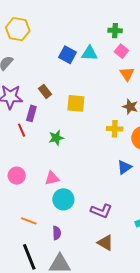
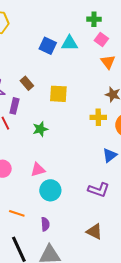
purple L-shape: (101, 211) -> (99, 190), moved

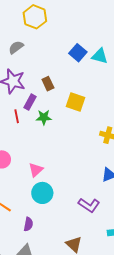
green star: (40, 129) -> (44, 117), moved
pink triangle: (38, 170) -> (36, 170), turned -42

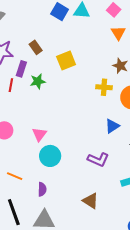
yellow square: (75, 102) -> (66, 60), turned -30
red line: (17, 116) -> (11, 85), turned 32

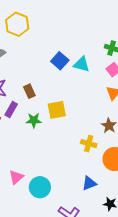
green star: (38, 81) -> (34, 120), moved
cyan circle: (50, 156) -> (40, 187), moved

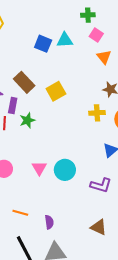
brown rectangle: (29, 91) -> (24, 82), size x1.5
green star: (34, 120) -> (27, 120), moved

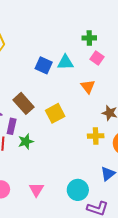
orange triangle: (104, 57) -> (88, 87), moved
cyan circle: (65, 170) -> (78, 190), moved

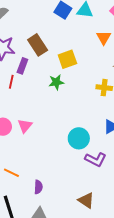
green star: (26, 142) -> (56, 82), moved
pink triangle: (36, 190) -> (25, 126), moved

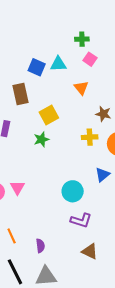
brown rectangle: (38, 45) -> (20, 94), moved, turned 30
purple L-shape: (96, 159) -> (81, 220), moved
orange line: (11, 173) -> (12, 236), turned 49

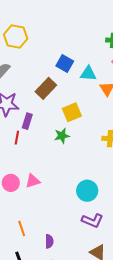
cyan triangle: (58, 64) -> (88, 74), moved
brown rectangle: (20, 94) -> (46, 88), turned 50
pink triangle: (17, 188) -> (33, 181), turned 35

